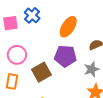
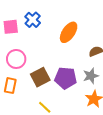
purple pentagon: (65, 56) -> (66, 78), moved

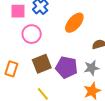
pink circle: (16, 59) -> (32, 34), moved

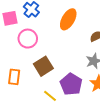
purple pentagon: (67, 67) -> (71, 84), moved, turned 30

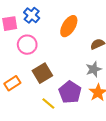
orange rectangle: (14, 77) -> (12, 83), turned 49

